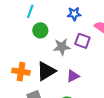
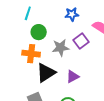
purple square: (82, 41) -> (81, 41), turned 35
orange cross: (21, 72) -> (31, 54), moved

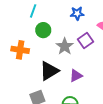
gray star: (61, 48) -> (65, 46), turned -30
orange cross: (31, 54) -> (20, 50), moved

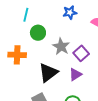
purple square: (85, 40) -> (81, 53), moved

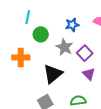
blue star: (70, 12) -> (72, 25), moved
purple triangle: (75, 74) -> (89, 74), moved, turned -40

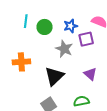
green circle: (41, 34) -> (45, 27), moved
purple square: (85, 53) -> (86, 39), moved, turned 35

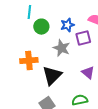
cyan line: (26, 21) -> (29, 12), moved
orange cross: (21, 62) -> (29, 61), moved

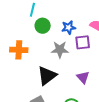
gray star: (61, 48) -> (60, 50), turned -30
orange cross: (29, 61) -> (19, 50), moved

